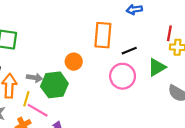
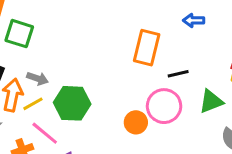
orange circle: (74, 62) -> (136, 122), moved
gray arrow: (35, 78) -> (38, 78), moved
yellow line: (26, 99) -> (33, 104), moved, turned 35

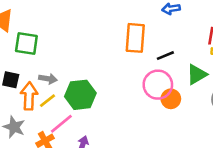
orange circle: (136, 122) -> (171, 99), moved
pink line: (45, 133) -> (61, 124), turned -70

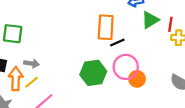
black line: (165, 56) -> (117, 43), moved
green triangle: (197, 74) -> (150, 20), moved
green hexagon: (80, 95) -> (93, 73), moved

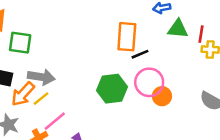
green triangle: (150, 20) -> (178, 29), turned 36
gray arrow: (32, 63) -> (41, 77), size x1.5
orange arrow: (16, 79) -> (23, 94), turned -140

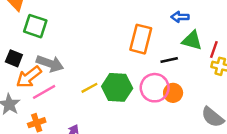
black line: (140, 54) -> (169, 60), moved
orange circle: (162, 96) -> (173, 93), moved
yellow line: (41, 99) -> (89, 88), moved
pink line: (55, 121) -> (44, 92), moved

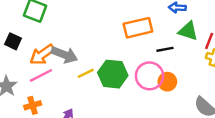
orange rectangle: (141, 39) -> (138, 28), turned 60
gray arrow: (50, 64) -> (64, 55), moved
orange arrow: (29, 77) -> (42, 55), moved

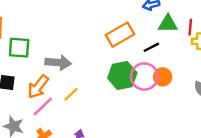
gray arrow: (64, 55) -> (58, 63), moved
yellow line: (86, 73) -> (71, 94), moved
green hexagon: (113, 74) -> (122, 76), moved

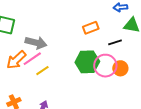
orange rectangle: (120, 35) -> (91, 28), size x0.7
pink line: (43, 107) -> (32, 59), moved

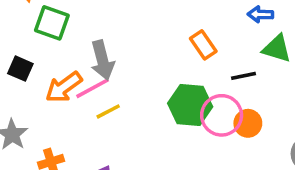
orange rectangle: (91, 28) -> (203, 45), turned 70
gray arrow: (36, 43) -> (102, 60), turned 55

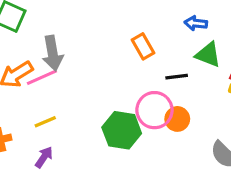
green hexagon: (190, 105) -> (122, 130), moved
yellow line: (108, 111) -> (45, 122), moved

